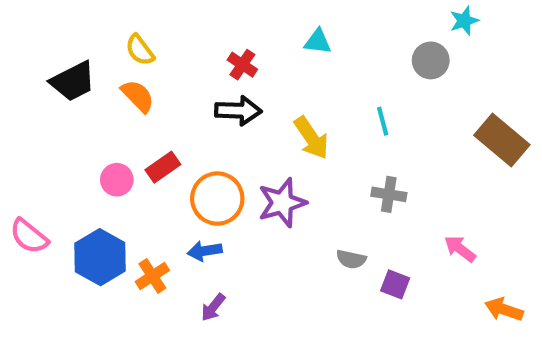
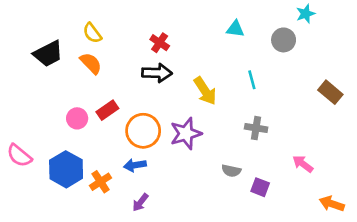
cyan triangle: (318, 42) -> (235, 29), moved
brown rectangle: (502, 140) -> (330, 92), size x0.7

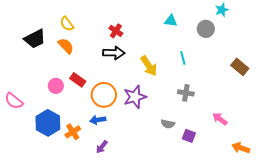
red rectangle: (107, 110) -> (78, 80), turned 70
pink semicircle: (19, 156) -> (14, 101), moved

